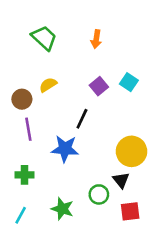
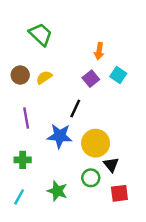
orange arrow: (96, 39) -> (99, 51), moved
brown circle: (22, 99) -> (20, 75), moved
yellow circle: (132, 151) -> (96, 143), moved

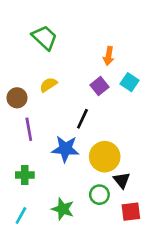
brown circle: (20, 75) -> (17, 98), moved

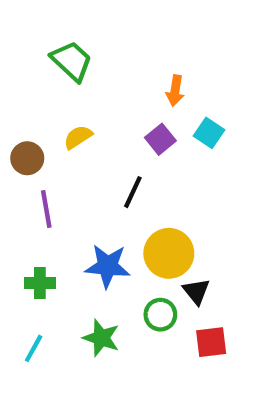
blue star: (65, 149) -> (108, 266), moved

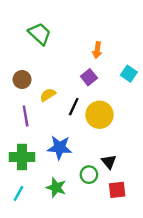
cyan square: (209, 133) -> (129, 74), moved
yellow semicircle: (78, 137) -> (48, 95), moved
brown circle: (27, 158) -> (22, 80), moved
yellow circle: (169, 253) -> (99, 115), moved
green cross: (40, 283) -> (22, 157), size x1.5

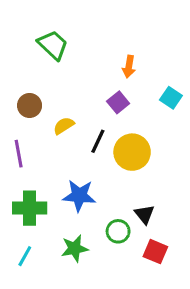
purple line: (26, 116) -> (19, 154), moved
green star: (56, 188) -> (75, 248), turned -30
red square: (117, 190) -> (155, 252), turned 30

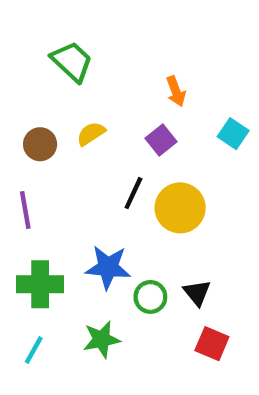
orange arrow: (129, 67) -> (176, 91), turned -30
yellow semicircle: (64, 126) -> (91, 134), moved
green circle: (118, 231) -> (150, 297), moved

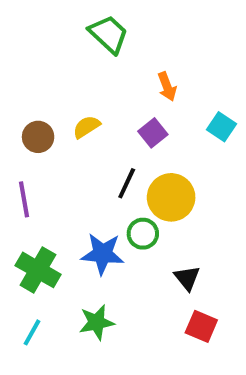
green trapezoid: (72, 61) -> (109, 34), moved
green cross: (40, 284) -> (38, 270), turned 30
green circle: (150, 297) -> (143, 234), moved

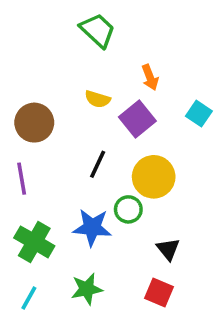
yellow semicircle: (86, 127) -> (98, 99), moved, turned -130
purple square: (153, 133) -> (137, 119), size x1.4
brown circle: (38, 137) -> (34, 123), size x1.4
black line: (127, 183) -> (98, 164), moved
red square: (201, 326) -> (159, 293), moved

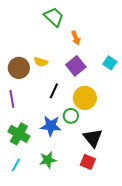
orange arrow: (150, 77) -> (76, 38), moved
yellow semicircle: (98, 99) -> (41, 62), moved
black triangle: (168, 249) -> (93, 138), size x1.5

